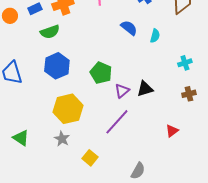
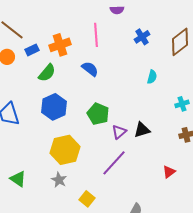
blue semicircle: (129, 28) -> (90, 69), moved
green semicircle: (50, 32) -> (47, 73), turned -30

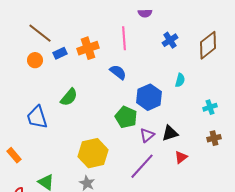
green semicircle: (47, 73) -> (69, 97), moved
blue hexagon: (54, 107) -> (149, 97), moved
red triangle: (169, 172) -> (181, 157), moved

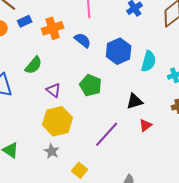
orange cross: (88, 48) -> (53, 28), moved
cyan semicircle: (180, 80) -> (149, 61), moved, size x1.5
blue hexagon: (149, 97) -> (119, 51), moved
purple triangle: (147, 135) -> (54, 90), moved, turned -42

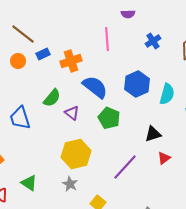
blue semicircle: (83, 40) -> (95, 87), moved, size x1.5
purple triangle: (54, 90) -> (72, 113), moved

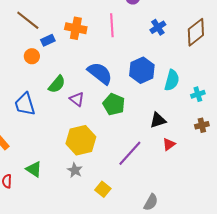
orange circle: (18, 61) -> (32, 56), moved
orange cross: (71, 61) -> (76, 28), moved, turned 30

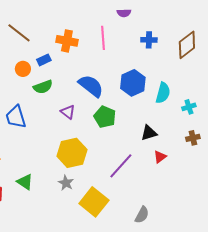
blue cross: (158, 27) -> (149, 40), turned 35
blue rectangle: (48, 40) -> (44, 60), moved
green semicircle: (57, 84) -> (43, 87), moved, turned 30
yellow square: (103, 189) -> (94, 202), size x1.8

